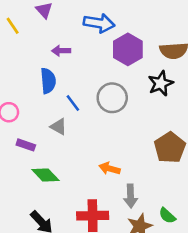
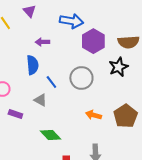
orange arrow: (110, 168) -> (93, 115), moved
green diamond: (45, 175) -> (50, 135), moved

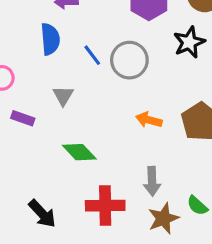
blue line: (51, 82) -> (92, 55), moved
gray triangle: (40, 100) -> (63, 96), turned 32

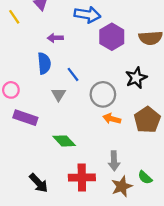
black star: (189, 42) -> (136, 78), moved
gray circle: (129, 60) -> (103, 94), moved
gray triangle: (63, 96) -> (59, 94), moved
purple rectangle: (23, 118) -> (25, 118), size x1.5

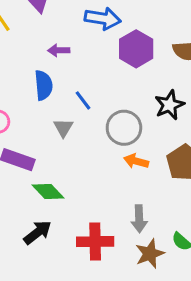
green diamond: (64, 141) -> (48, 191), moved
black arrow: (39, 183) -> (37, 232), moved, turned -85

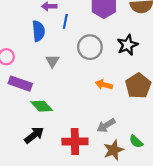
blue line: (83, 100) -> (65, 21), moved, turned 48
gray circle: (124, 128) -> (90, 47), moved
gray arrow: (139, 219) -> (106, 125), turned 60

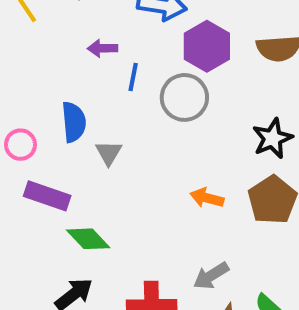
blue semicircle: (38, 31) -> (74, 122), moved
black star: (127, 45) -> (272, 138), moved
gray circle: (90, 47) -> (184, 97), moved

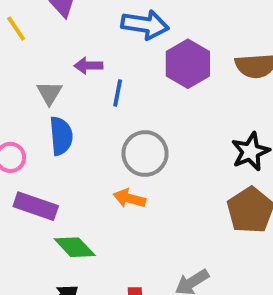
gray circle: (184, 97) -> (145, 153), moved
gray triangle: (109, 153) -> (49, 93), moved
orange arrow: (207, 198) -> (129, 198), moved

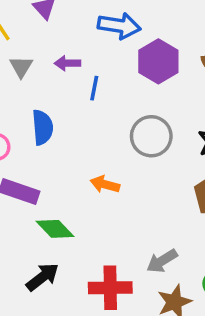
gray triangle: (49, 93) -> (21, 67), moved
gray circle: (145, 153) -> (151, 136), moved

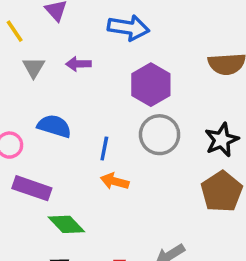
purple hexagon: (158, 61) -> (151, 85), moved
blue line: (94, 88) -> (104, 148), moved
blue semicircle: (43, 127) -> (54, 126), turned -68

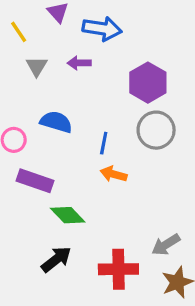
blue arrow: (128, 28) -> (102, 29), moved

